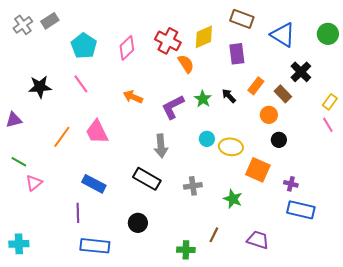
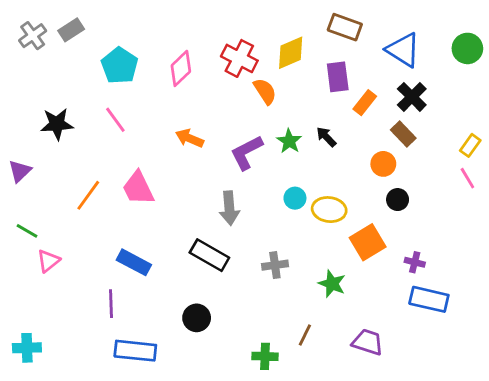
black cross: (301, 72) -> (412, 97), moved
orange rectangle: (256, 86) -> (365, 103), moved
purple triangle: (14, 120) -> (20, 171), turned -30
orange square: (258, 170) -> (368, 242), turned 35

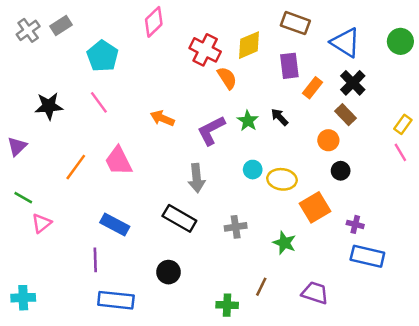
pink diamond: (181, 68) -> (154, 22), moved

